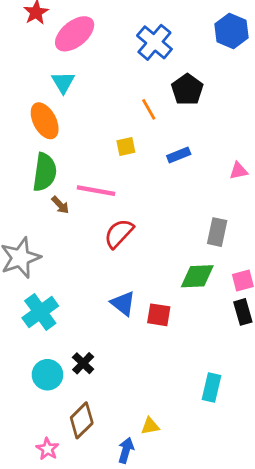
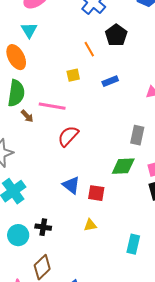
black cross: (83, 363) -> (43, 227), turned -35
yellow triangle: (150, 426) -> (90, 225), moved

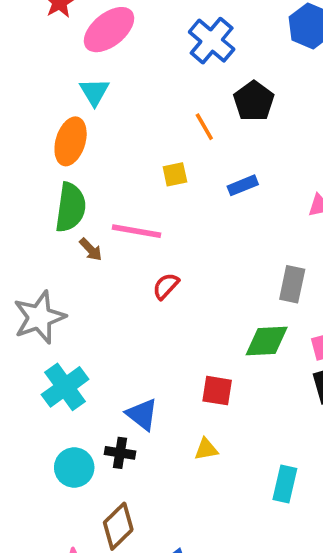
orange ellipse: (16, 57) -> (71, 141), turned 45
red semicircle: (68, 136) -> (166, 286), size x0.7
blue triangle: (71, 185) -> (142, 414), moved

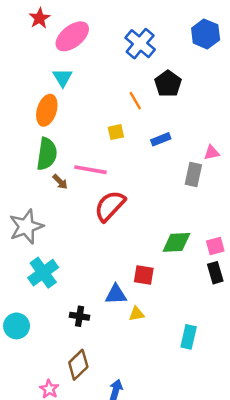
gray rectangle: (292, 284) -> (193, 174), moved
red semicircle: (166, 286) -> (110, 206), size x1.8
blue triangle: (142, 414) -> (116, 294), moved, turned -40
cyan circle: (74, 468) -> (17, 326), moved

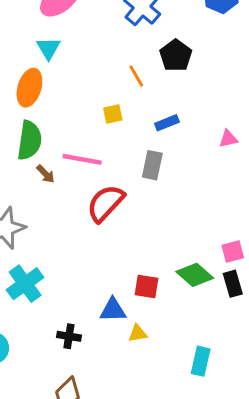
gray rectangle: (193, 174) -> (152, 165), moved
green diamond: (176, 242) -> (195, 275), moved, turned 44

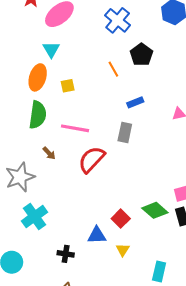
yellow square: (113, 114) -> (68, 86), moved
brown arrow: (46, 174) -> (49, 153), moved
red square: (146, 287) -> (121, 219), turned 36
yellow triangle: (138, 333) -> (123, 250), moved, turned -48

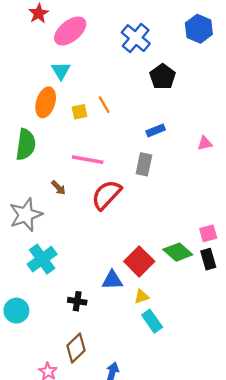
orange line: (113, 69) -> (104, 105), moved
green semicircle: (38, 115) -> (26, 144), moved
red square: (121, 219) -> (139, 261), size x1.4
yellow triangle: (123, 250) -> (142, 297), turned 40
cyan rectangle: (159, 272) -> (152, 321), moved, turned -48

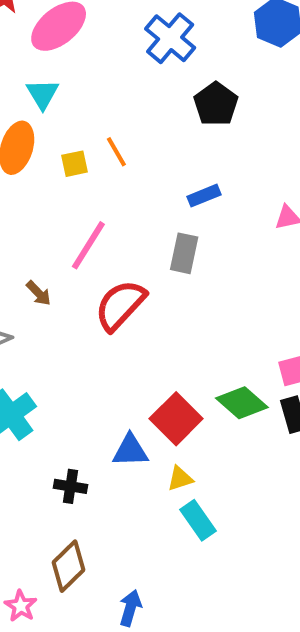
pink line: (88, 160) -> (88, 245), turned -68

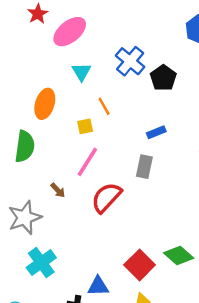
blue cross: (170, 38) -> (130, 61), moved
cyan triangle: (43, 94) -> (82, 72), moved
yellow square: (74, 164) -> (85, 126), moved
blue triangle: (130, 451) -> (98, 286), moved

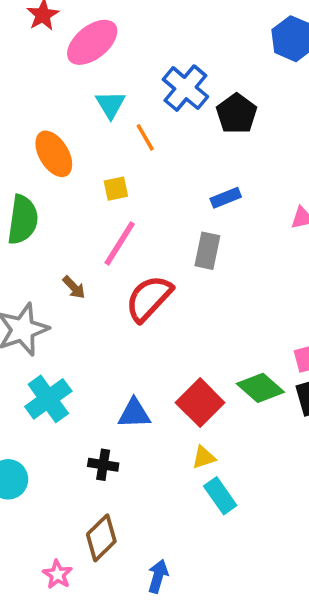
orange ellipse: (45, 104) -> (54, 154), turned -48
orange line: (104, 106) -> (145, 137), moved
blue triangle: (98, 286) -> (134, 414), moved

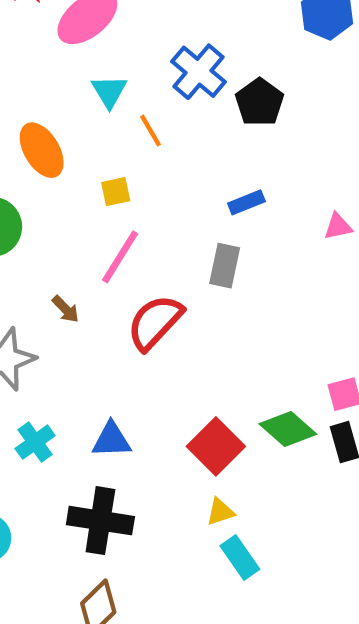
cyan cross: (48, 399) -> (35, 442), size x0.7
blue triangle: (134, 414) -> (111, 440), moved
black cross: (103, 465) -> (100, 521), size x1.8

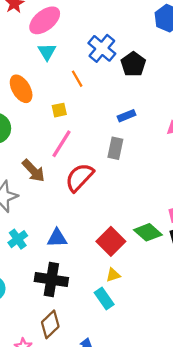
cyan triangle: (109, 91) -> (47, 52), moved
brown arrow: (66, 309) -> (33, 171), size x1.6
cyan rectangle: (240, 558) -> (104, 299), moved

